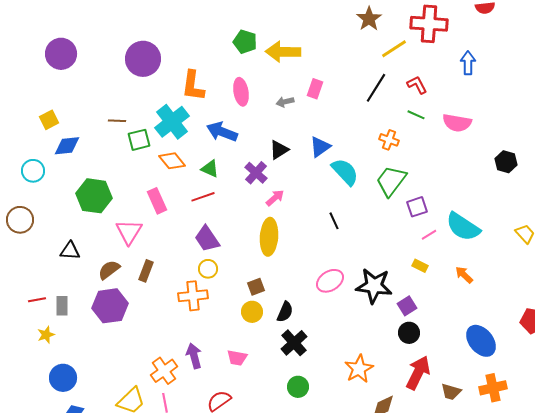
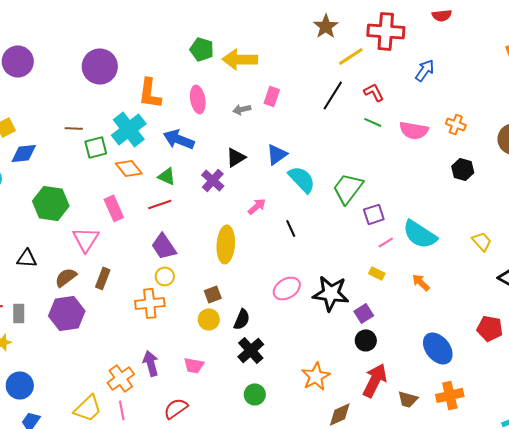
blue arrow: (468, 63) -> (425, 70), turned 35
orange cross: (389, 140) -> (456, 124), moved
pink arrow: (275, 198) -> (257, 206), moved

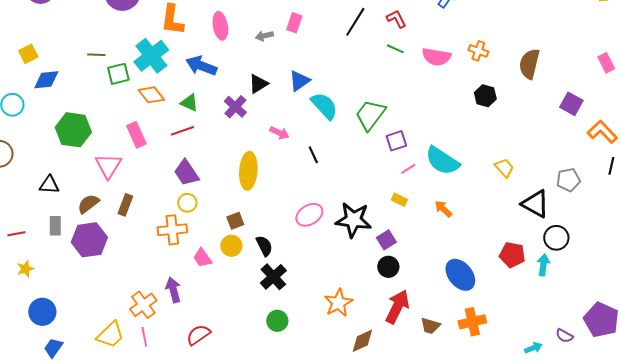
pink arrow: (257, 206) -> (279, 133), turned 66
gray rectangle: (19, 313) -> (55, 226), moved
black semicircle: (242, 319) -> (264, 246), turned -50
pink trapezoid: (194, 365) -> (202, 258), moved, turned 45

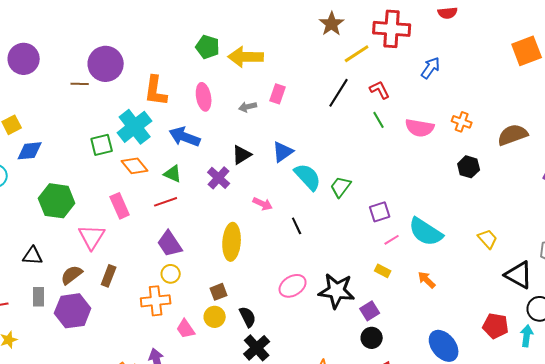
green line: (395, 49) -> (379, 120), turned 36
brown line: (96, 55) -> (80, 84), moved
brown semicircle: (529, 64) -> (513, 135), turned 56
green trapezoid: (370, 115) -> (341, 187), moved, size x0.7

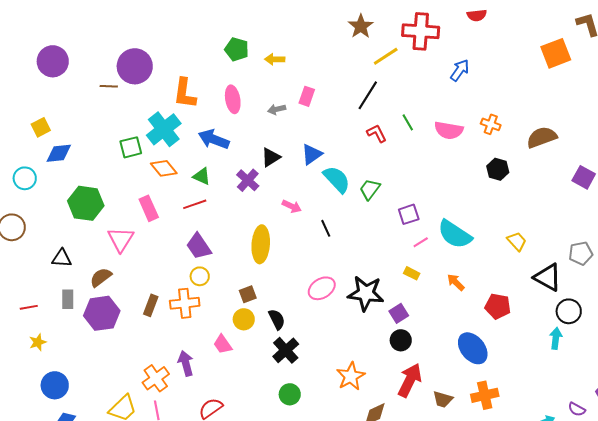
yellow arrow: (246, 57) -> (275, 59), size x0.6
red L-shape: (380, 90) -> (377, 133), moved
brown rectangle: (109, 276) -> (151, 305), moved
red pentagon: (496, 326) -> (498, 306), moved
pink trapezoid: (186, 329) -> (223, 344), moved

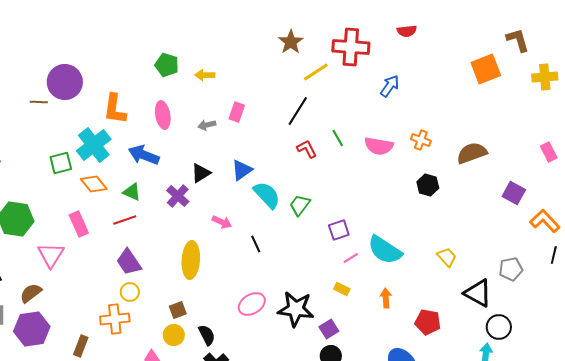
orange arrow: (456, 282) -> (386, 298), turned 42
brown rectangle: (151, 305) -> (81, 346), moved

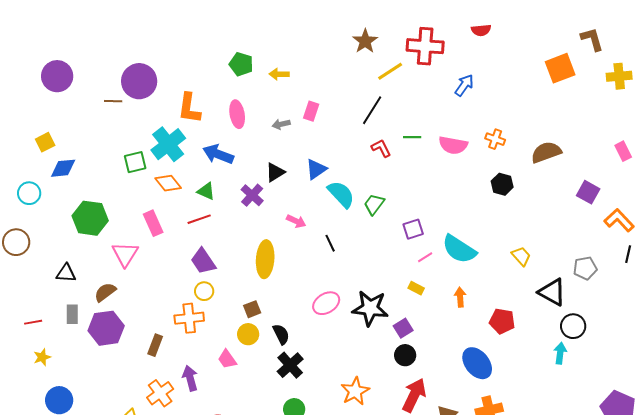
green line: (338, 138) -> (412, 137), turned -60

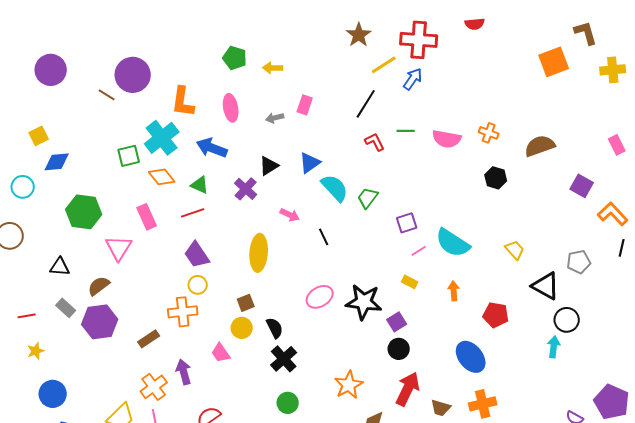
blue arrow: (464, 85) -> (413, 79), moved
brown line: (113, 101) -> (107, 95), turned 30
gray rectangle: (72, 314) -> (66, 308), turned -48
brown rectangle: (155, 345) -> (149, 339), turned 35

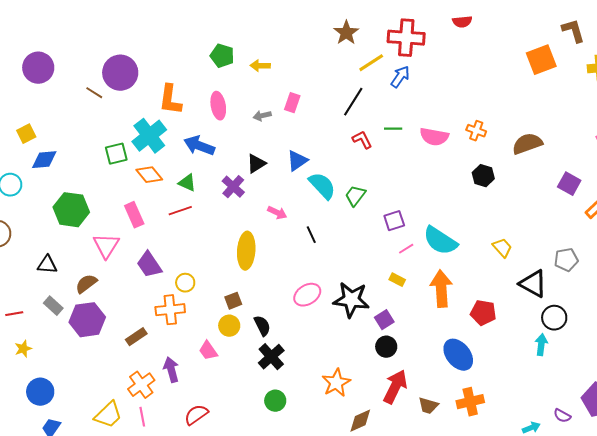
purple trapezoid: (197, 255) -> (149, 265), moved
orange arrow: (454, 291) -> (441, 289), size x1.8

